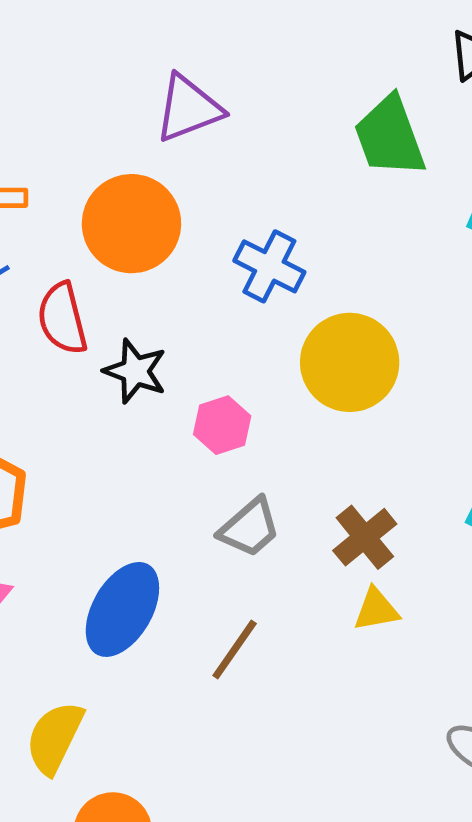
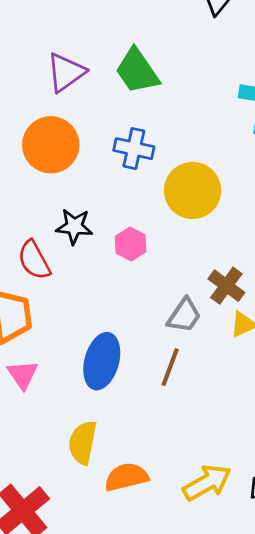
green trapezoid: (390, 136) -> (137, 71), moved
red semicircle: (62, 319) -> (34, 260), moved
gray trapezoid: (250, 528) -> (184, 316), moved

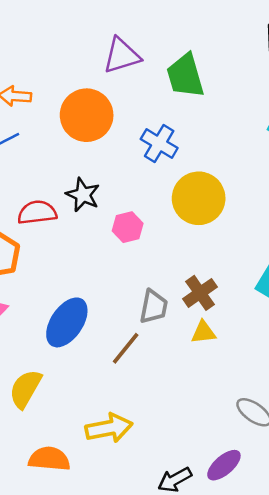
red semicircle: (34, 260) -> (37, 212), turned 93
gray trapezoid: (184, 316) -> (154, 307), turned -42
orange semicircle: (126, 477) -> (49, 459), moved
yellow arrow: (207, 483) -> (109, 428), moved

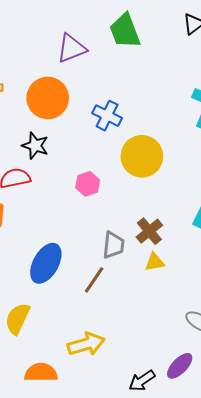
green trapezoid: (185, 76) -> (125, 31), moved
black star: (83, 195) -> (35, 146), moved

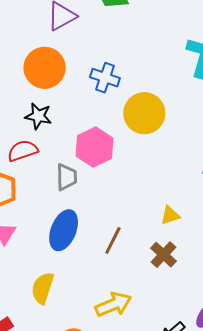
pink hexagon: (88, 184) -> (95, 147), size x1.6
brown cross: (149, 231) -> (164, 255), moved
gray trapezoid: (114, 245) -> (67, 177), moved

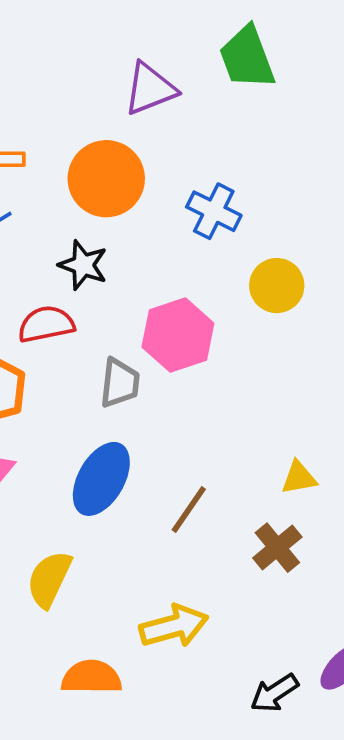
yellow circle: (144, 113) -> (277, 286), size x0.7

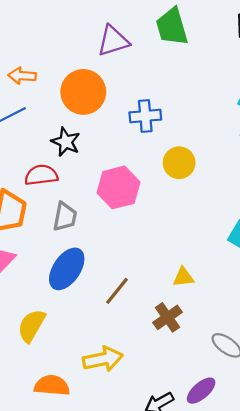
blue cross: (214, 211) -> (145, 116), turned -36
gray trapezoid: (120, 383) -> (65, 217), moved

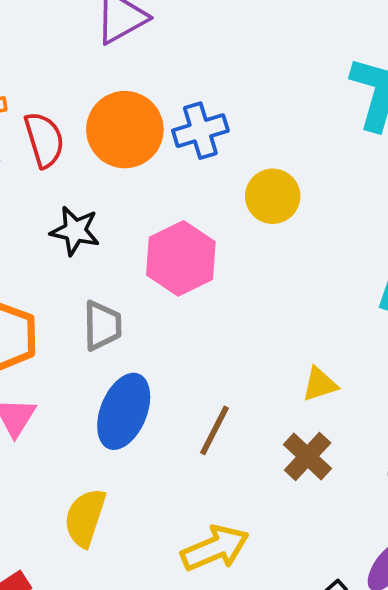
orange circle: (83, 92) -> (125, 130), moved
black star: (66, 142) -> (75, 231), moved
red semicircle: (41, 175) -> (44, 140), moved, turned 92

